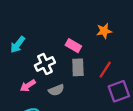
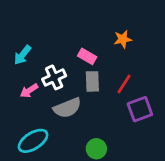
pink arrow: (28, 86) -> (29, 91), moved
gray semicircle: (56, 90) -> (67, 108), size x1.5

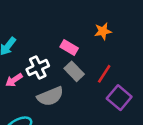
gray rectangle: (92, 81) -> (74, 71), turned -42
purple square: (140, 109) -> (119, 98), turned -30

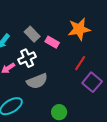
orange star: (103, 31) -> (79, 29), size x1.6
gray rectangle: (74, 71) -> (32, 34), moved

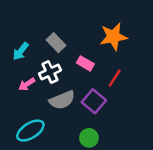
pink rectangle: (52, 42) -> (85, 63), moved
purple square: (92, 82) -> (94, 101), moved

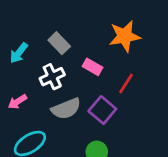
pink arrow: (27, 84) -> (17, 102), moved

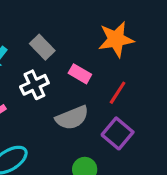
gray semicircle: (66, 109) -> (72, 118), moved
purple square: (102, 110) -> (118, 133), moved

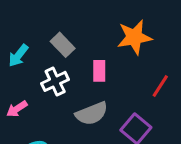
pink rectangle: (80, 74) -> (99, 71), turned 60
red line: (118, 93) -> (160, 86), moved

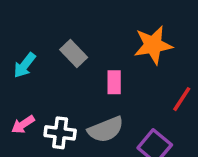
white cross: (55, 81) -> (60, 133), moved, turned 32

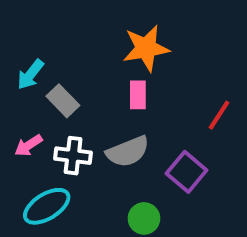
orange star: (153, 45) -> (146, 48), moved
gray rectangle: (74, 53) -> (63, 101), moved

